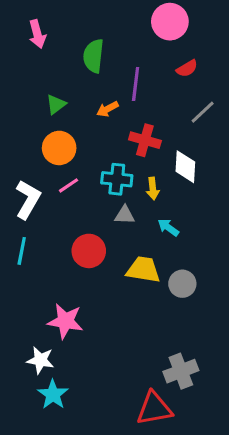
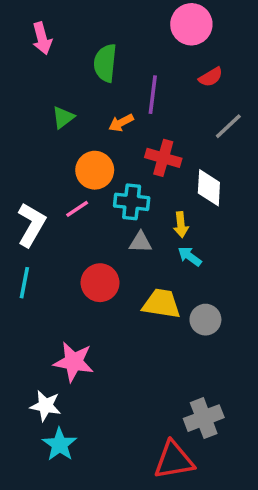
orange circle: (59, 148) -> (95, 170), moved
yellow arrow: (153, 189) -> (181, 225), moved

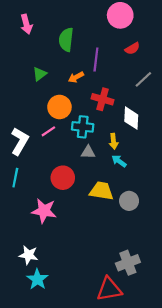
pink star: (74, 362) -> (44, 211), moved

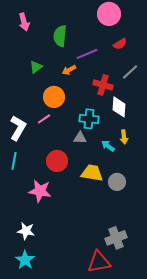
purple line: (96, 60) -> (87, 54), turned 60
red cross: (103, 99) -> (103, 85), moved
cyan cross: (83, 127) -> (89, 119), moved
yellow arrow: (114, 141) -> (124, 137), moved
cyan star: (37, 279) -> (25, 260), moved

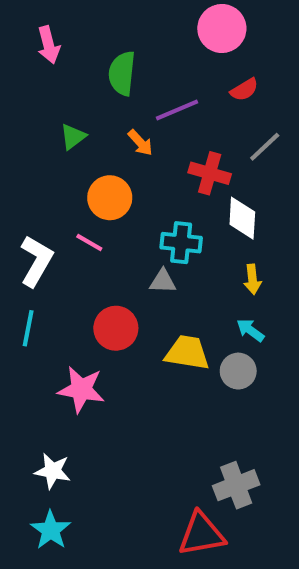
orange arrow: (69, 70) -> (140, 143), turned -104
pink line: (44, 119) -> (89, 243), turned 64
cyan arrow: (108, 146) -> (250, 330), moved

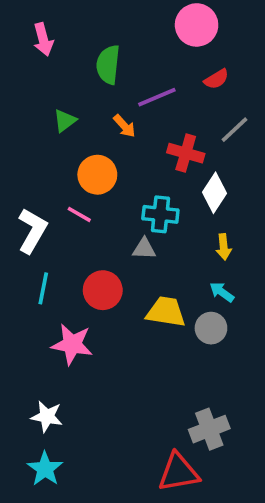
white diamond: (242, 218) -> (215, 193), turned 30
cyan line: (28, 328) -> (43, 288), moved

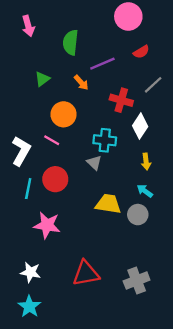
gray triangle: (144, 249) -> (94, 163), turned 42
red circle: (103, 290) -> (55, 179), moved
red triangle: (179, 472) -> (86, 273), moved

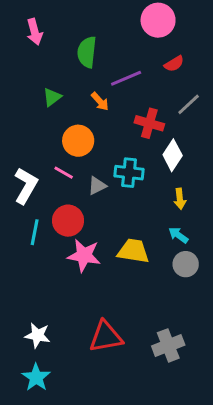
gray triangle: (94, 163) -> (97, 186), moved, turned 49
gray circle: (138, 215) -> (186, 264), moved
pink star: (47, 225) -> (84, 255), moved

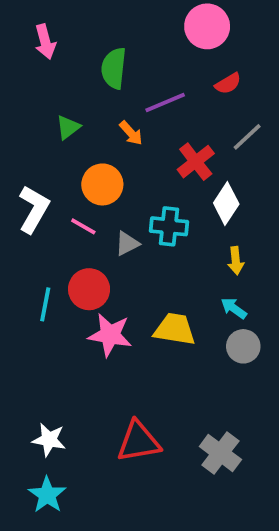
red cross: (149, 123) -> (196, 162), turned 36
white L-shape: (26, 186) -> (34, 209), moved
gray cross: (168, 345) -> (220, 453), turned -32

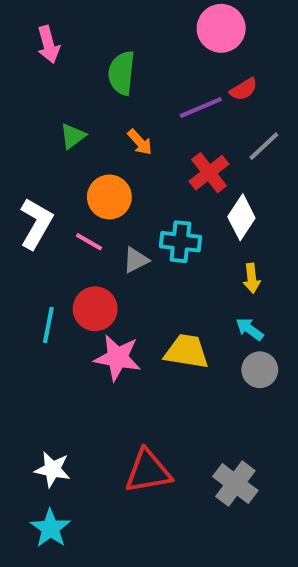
purple line: (165, 103) -> (201, 108), moved

